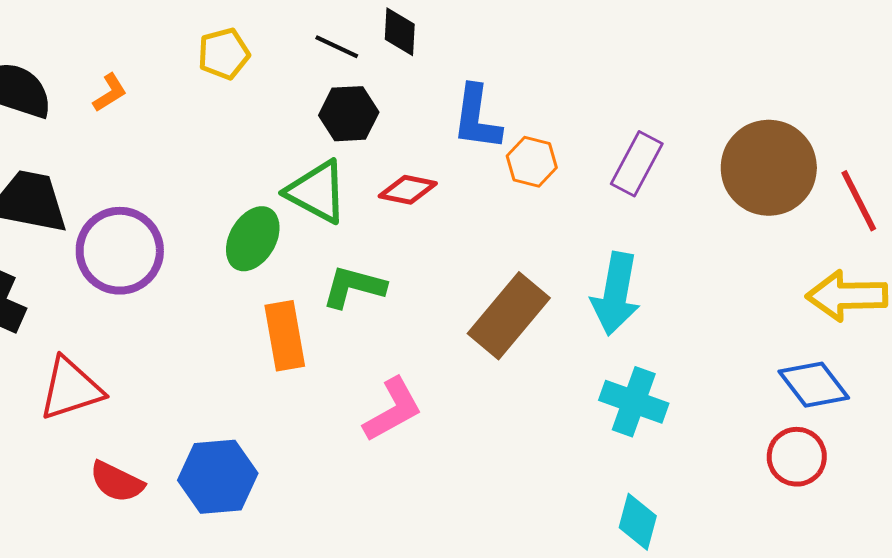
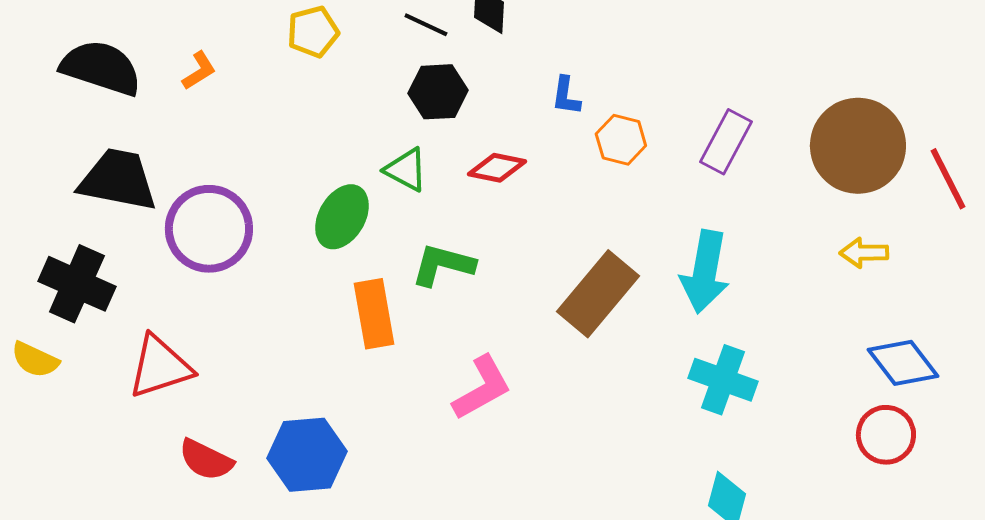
blue L-shape: (477, 118) -> (566, 96), size x0.6
green triangle: (317, 192) -> (406, 170), size x0.7
yellow arrow: (847, 296) -> (864, 253), moved, size x0.6

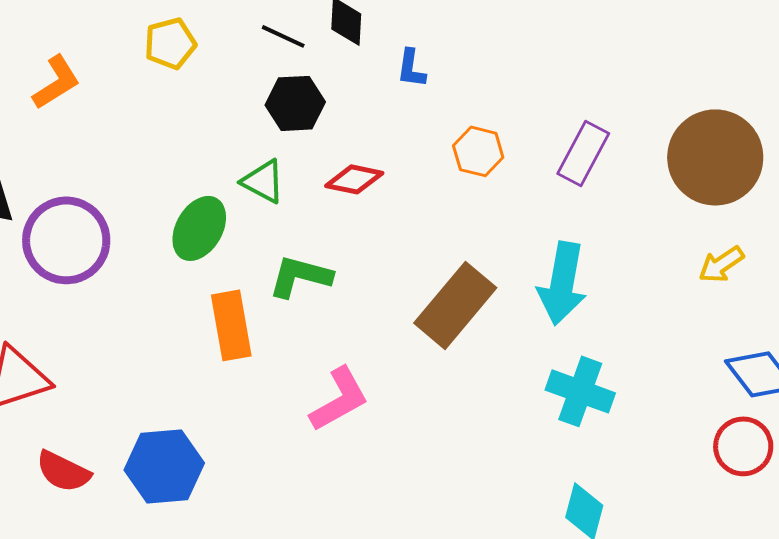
orange L-shape: (199, 71) -> (56, 82), size x1.4
blue L-shape: (566, 96) -> (411, 68), moved
yellow arrow: (864, 253) -> (721, 264), turned -33

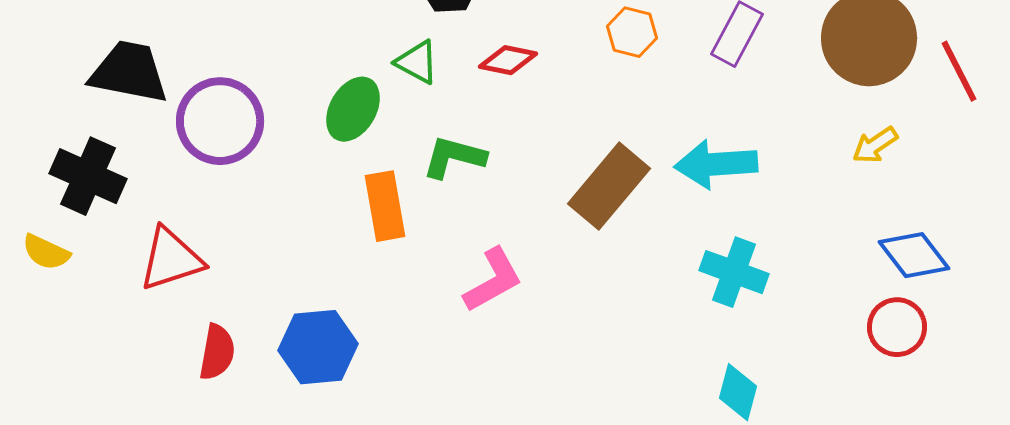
cyan arrow: (562, 283) -> (716, 164), turned 76
red semicircle: (63, 471) -> (217, 352), turned -106

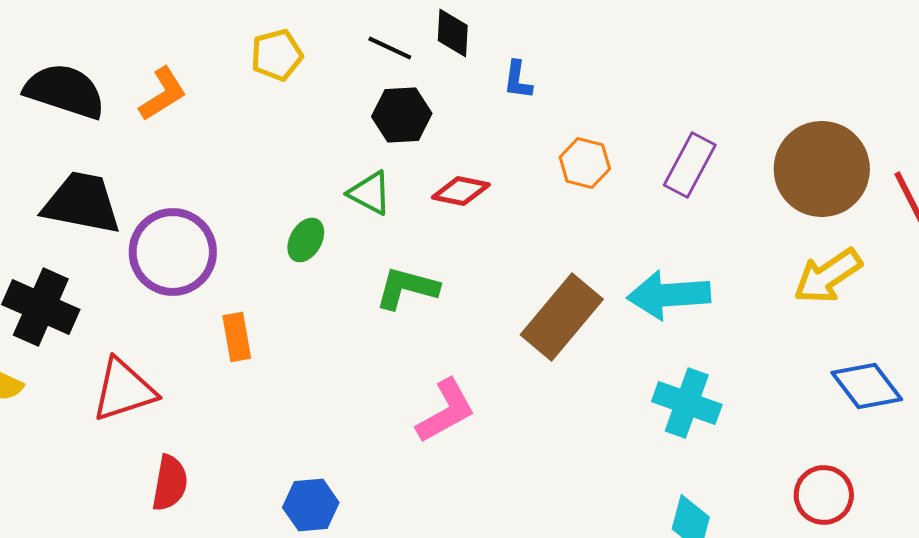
green ellipse: (353, 109) -> (306, 240), size x0.7
yellow arrow: (875, 145) -> (828, 276), size x1.5
orange rectangle: (385, 206) -> (237, 337), moved, size x0.7
red circle: (897, 327) -> (824, 495), moved
blue hexagon: (318, 347) -> (311, 505), moved, size x0.7

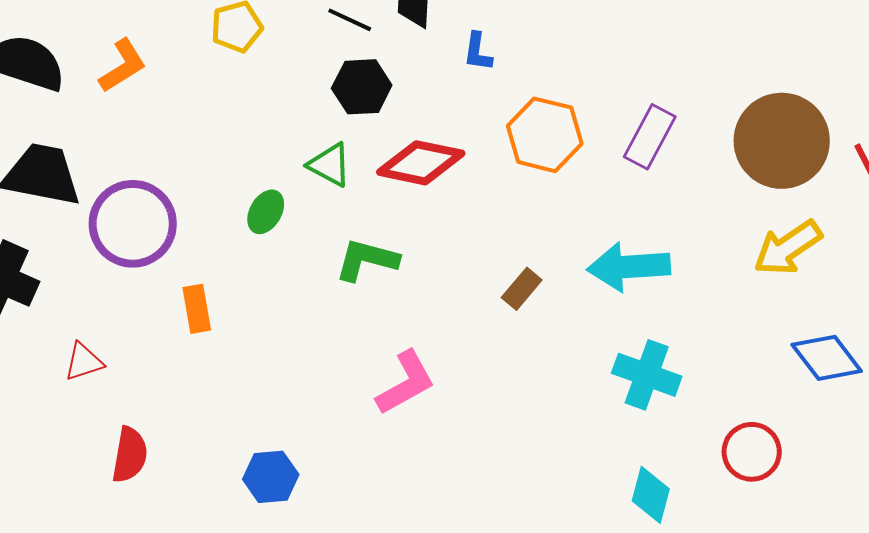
orange hexagon: (585, 163) -> (545, 135), size x1.5
red diamond: (461, 191) -> (421, 163), size x1.5
brown rectangle: (562, 317) -> (522, 289), size x0.5
red triangle: (124, 390) -> (84, 362), size x0.6
red circle: (824, 495) -> (752, 452), moved

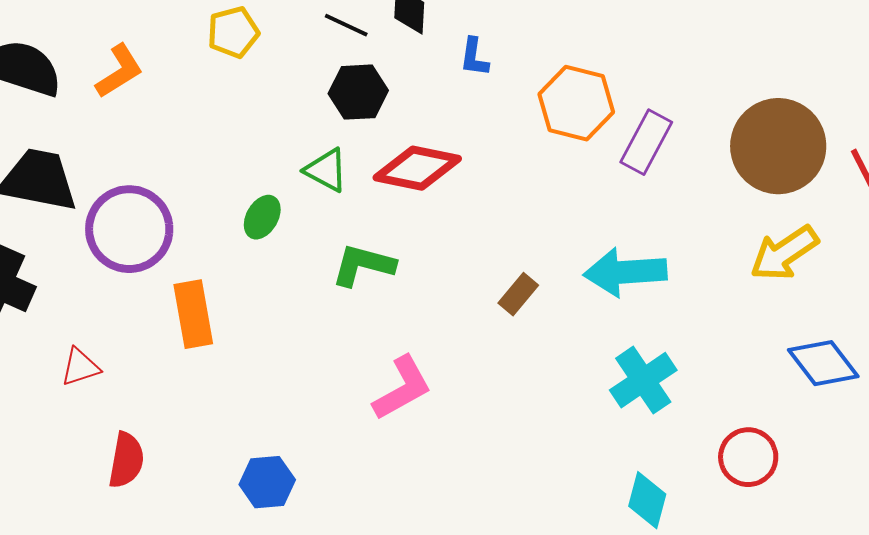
orange hexagon: (545, 135) -> (576, 103), moved
orange rectangle: (197, 309) -> (193, 314), size x1.4
cyan cross: (647, 375) -> (643, 380), turned 36

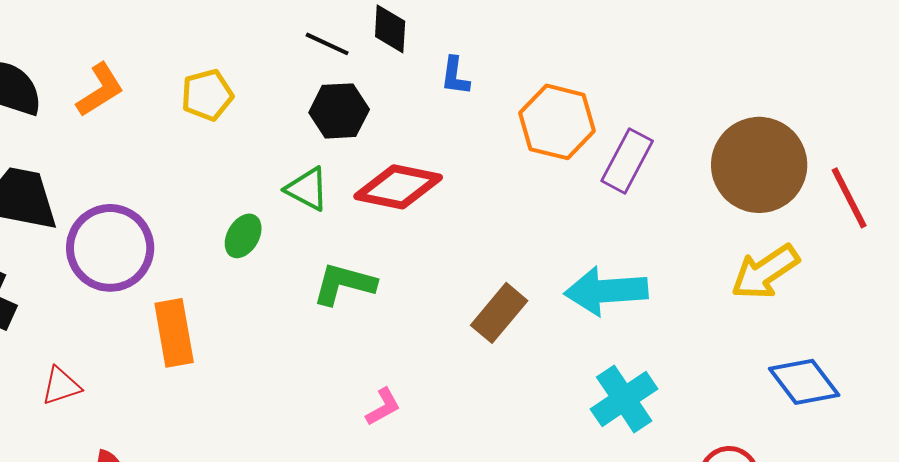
yellow pentagon: (233, 32) -> (207, 95), moved
brown rectangle: (518, 294) -> (499, 313), size x1.4
pink L-shape: (402, 388) -> (383, 407), size x0.6

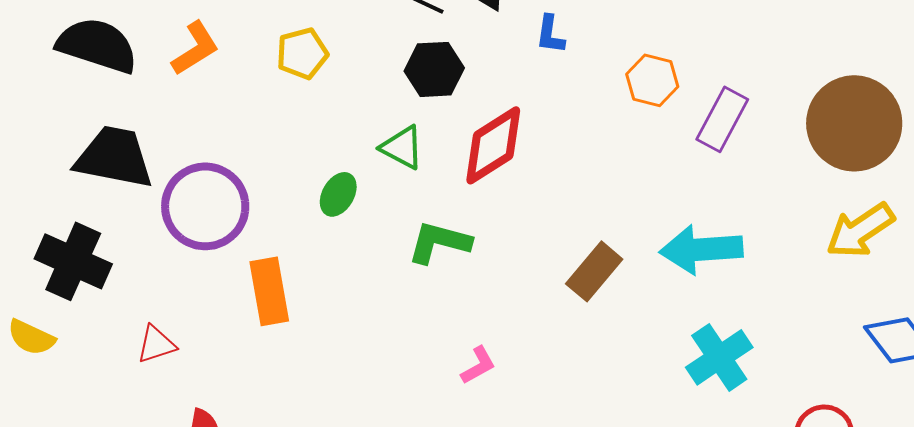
orange hexagon: (557, 122) -> (652, 80), size x0.7
red diamond: (398, 187) -> (493, 145), turned -44

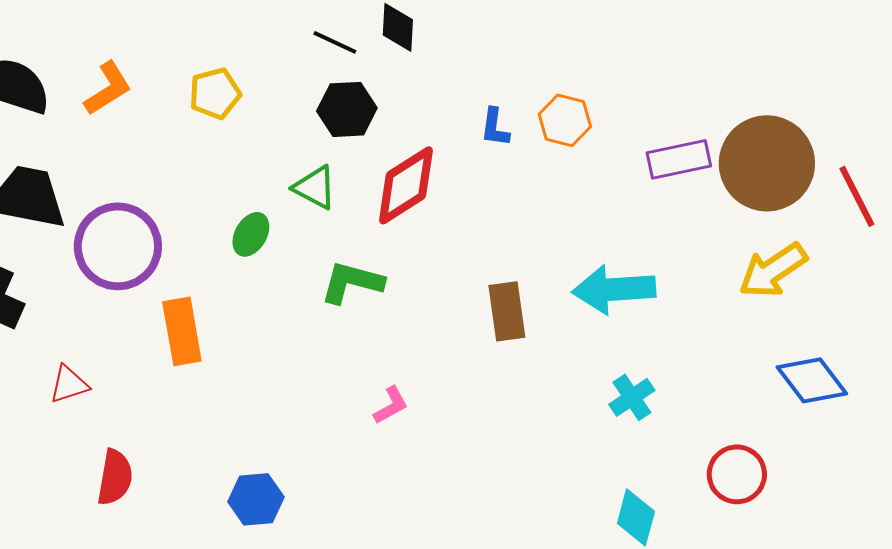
blue L-shape: (550, 34) -> (495, 127), moved
purple rectangle: (722, 119) -> (679, 159), moved, turned 50
brown rectangle: (594, 271) -> (507, 311), turned -48
cyan cross: (719, 357) -> (632, 397), size x0.7

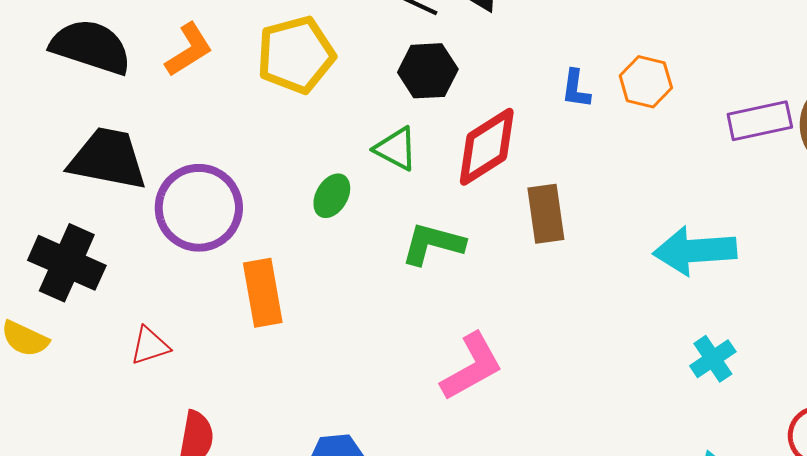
yellow pentagon: (215, 93) -> (296, 55), size x1.5
brown rectangle: (507, 311) -> (546, 214), moved
pink L-shape: (391, 405) -> (472, 367), size x1.8

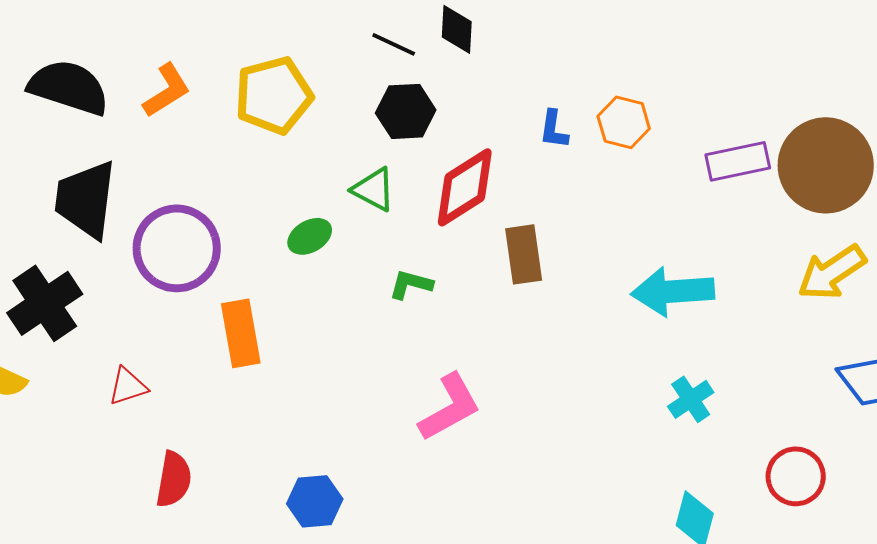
black trapezoid: (108, 159) -> (86, 199), turned -94
green ellipse: (332, 196) -> (310, 236), turned 30
green L-shape: (433, 244) -> (411, 284), size x0.7
black cross: (67, 263) -> (45, 303), turned 32

